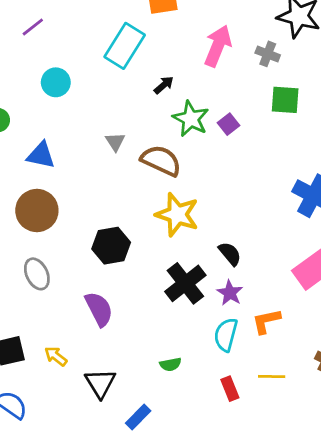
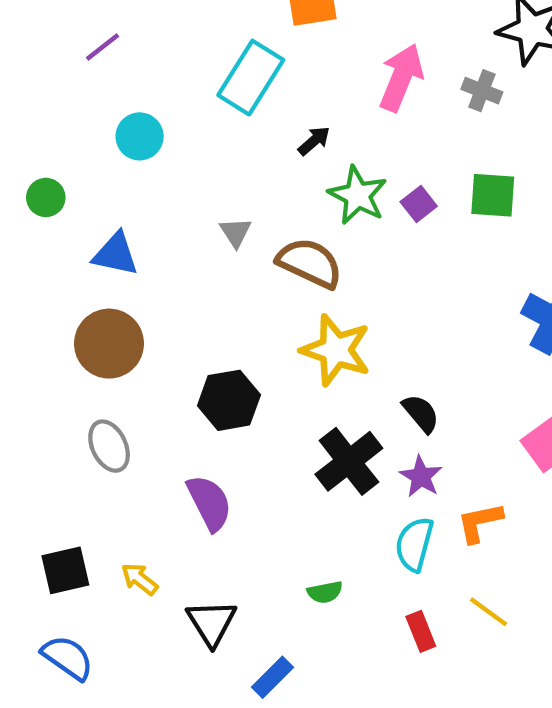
green square: (285, 100) -> (493, 195), moved
yellow line: (272, 376) -> (488, 612), turned 35

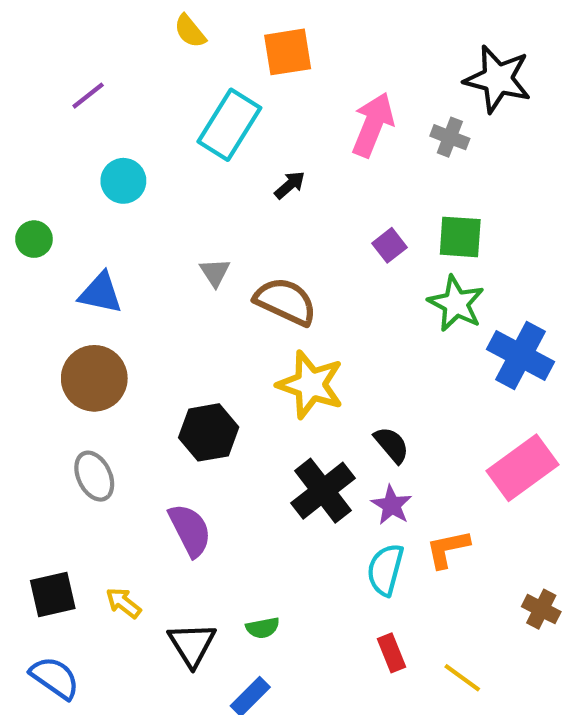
green star: (358, 195) -> (456, 304), moved
green semicircle: (325, 592) -> (263, 628), moved
yellow line: (488, 612) -> (462, 678), moved

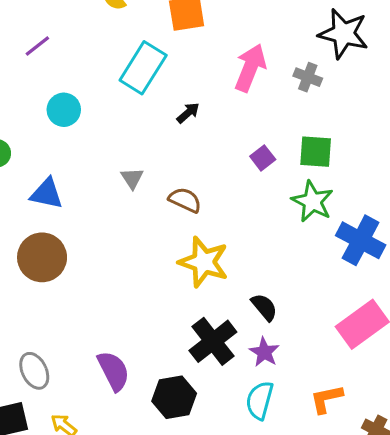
brown semicircle: (286, 301) -> (185, 200), size x0.7
black hexagon: (209, 432) -> (174, 397), moved
gray ellipse: (94, 476) -> (34, 371), moved
orange L-shape: (448, 549) -> (326, 399), moved

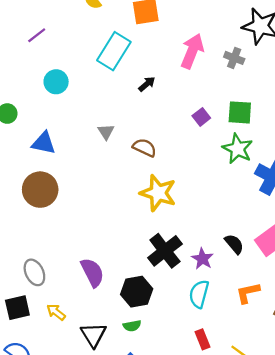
black semicircle: (264, 307) -> (234, 244), moved

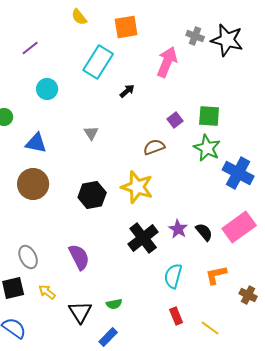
gray cross: (234, 58) -> (195, 36), moved
brown semicircle: (145, 148) -> (154, 147), moved, turned -45
purple star: (202, 259) -> (178, 229), moved
black hexagon: (137, 292) -> (92, 195), moved

